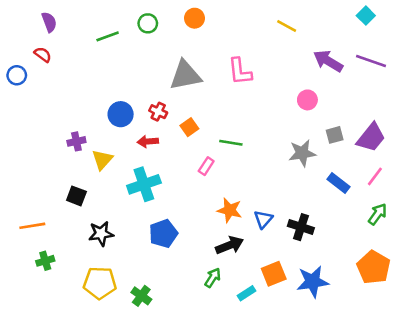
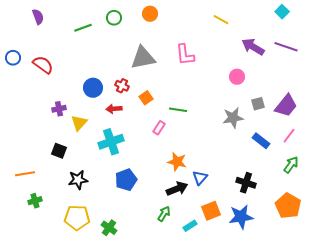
red semicircle: (43, 55) -> (43, 65), moved, size x1.5
blue triangle: (263, 219) -> (200, 178), moved
black cross: (301, 227) -> (246, 183), moved

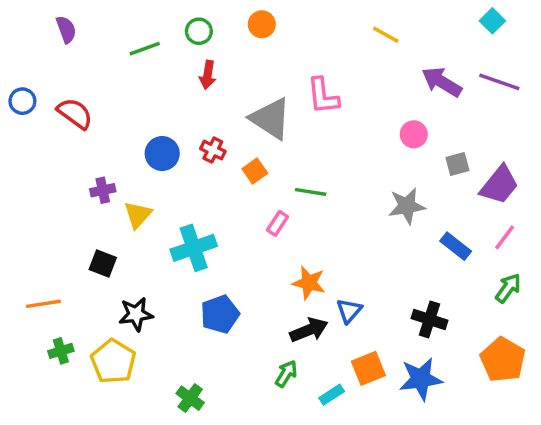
gray triangle: (143, 58) -> (270, 119), moved, turned 44
gray square: (258, 104) -> (457, 164), moved
red arrow: (114, 109) -> (208, 75), moved, turned -77
yellow pentagon: (77, 218) -> (113, 361), moved, turned 30

